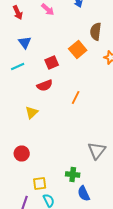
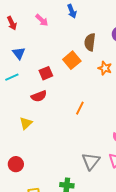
orange line: (76, 98) -> (80, 108), moved

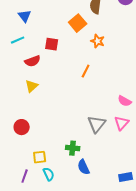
orange star: (105, 68) -> (98, 41), moved
red square: (46, 73) -> (52, 44), moved, turned 32
red semicircle: (39, 96) -> (33, 61), moved

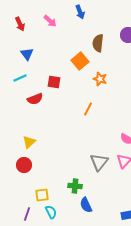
yellow triangle: (32, 86) -> (29, 142), moved

